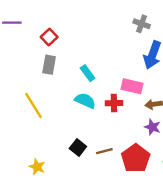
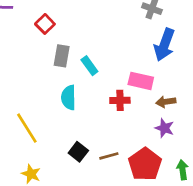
gray rectangle: (49, 65) -> (62, 56), moved
cyan semicircle: (85, 101) -> (69, 98), moved, turned -115
yellow line: (33, 105) -> (27, 128), moved

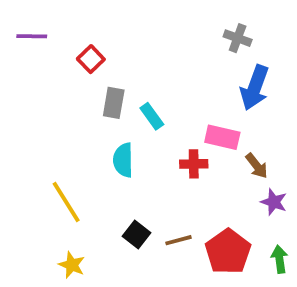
brown arrow: (166, 102) -> (257, 166), turned -120
purple star: (164, 128) -> (274, 202), moved

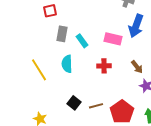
red square: (91, 59) -> (50, 11), turned 32
pink rectangle: (222, 137) -> (113, 39), moved
yellow line: (66, 202) -> (39, 70), moved

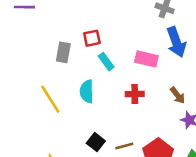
red square: (50, 11) -> (92, 38), moved
blue arrow: (136, 26) -> (176, 42), turned -40
gray rectangle: (62, 34) -> (63, 52), moved

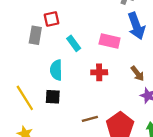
red square: (92, 38) -> (52, 19), moved
yellow line: (50, 99) -> (25, 98), moved
black square: (96, 142) -> (53, 97), moved, turned -35

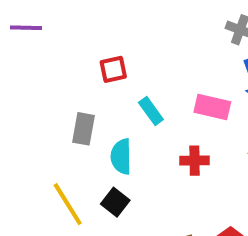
gray rectangle: (35, 35) -> (84, 129), moved
black square: (53, 97) -> (115, 202), turned 35

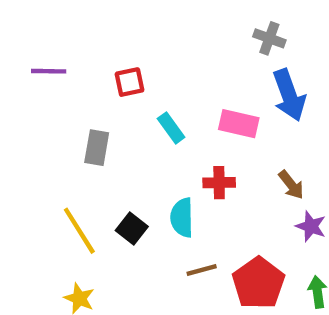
purple line: (26, 28) -> (49, 71), moved
cyan semicircle: (121, 157) -> (182, 218), moved

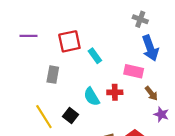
red square: (130, 82) -> (69, 41), size x1.5
pink rectangle: (239, 124) -> (134, 71), moved
cyan rectangle: (171, 128) -> (95, 56), moved
cyan semicircle: (182, 218) -> (92, 97), moved, turned -30

